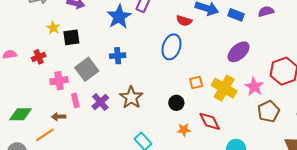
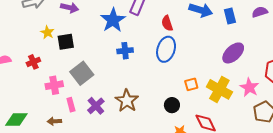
blue rectangle: (236, 15) -> (230, 16), turned 56
red semicircle: (184, 21) -> (167, 23), moved, turned 56
blue cross: (118, 56) -> (125, 51), moved

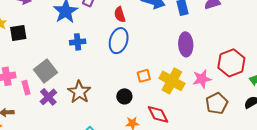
purple ellipse: (233, 53) -> (186, 44), turned -50
gray square: (82, 73) -> (46, 71), moved
pink star: (249, 87) -> (202, 79), turned 30
pink rectangle: (71, 105) -> (26, 88), moved

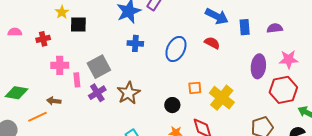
red semicircle: (120, 15) -> (212, 43), moved, turned 126
purple ellipse: (186, 44) -> (258, 66), moved
pink star: (202, 79) -> (289, 59), moved

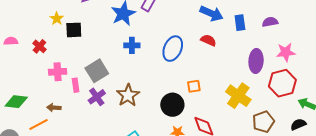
red cross: (43, 39) -> (39, 46), turned -32
yellow cross: (222, 98) -> (238, 96), moved
black circle: (172, 105) -> (172, 105), size x1.5

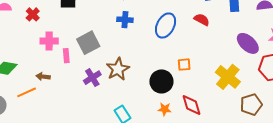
purple ellipse: (256, 61) -> (248, 43), turned -55
purple cross: (97, 97) -> (92, 78), moved

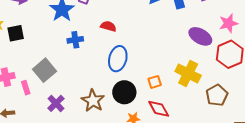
red semicircle: (202, 20) -> (108, 26), moved
blue ellipse: (166, 26) -> (118, 59), moved
orange square: (184, 65) -> (155, 82), moved
brown star: (118, 69) -> (93, 101), moved

